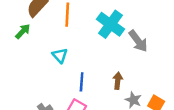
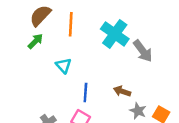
green arrow: (23, 31) -> (35, 41), moved
brown arrow: (118, 81) -> (122, 91), turned -77

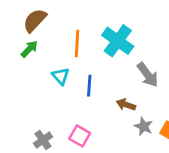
orange line: (71, 24) -> (77, 44), moved
gray arrow: (143, 51) -> (148, 75), moved
blue line: (85, 92) -> (89, 86), moved

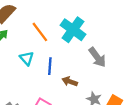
orange line: (77, 44) -> (40, 32), turned -40
brown arrow: (126, 105) -> (70, 82), moved

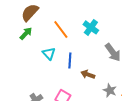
cyan cross: (73, 30) -> (91, 27), size x0.7

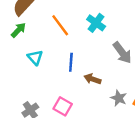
cyan triangle: (49, 53) -> (35, 57), moved

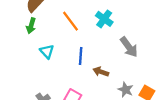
green arrow: (18, 30) -> (31, 26), turned 152

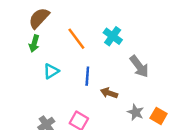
cyan triangle: (47, 51) -> (51, 71), turned 40

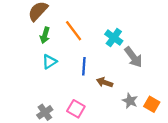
cyan cross: (113, 36) -> (114, 38), moved
green arrow: (34, 43) -> (45, 35), moved

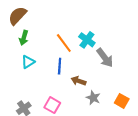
orange line: (74, 31) -> (64, 43), moved
gray star: (130, 101) -> (93, 98), moved

